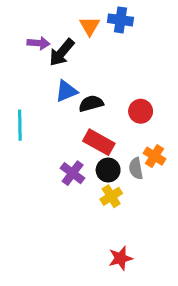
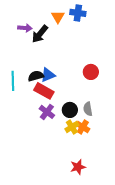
blue triangle: (66, 91) -> (48, 75), moved
black semicircle: (91, 103) -> (36, 76), moved
red rectangle: (99, 142) -> (44, 91), moved
orange cross: (155, 156) -> (83, 127), moved

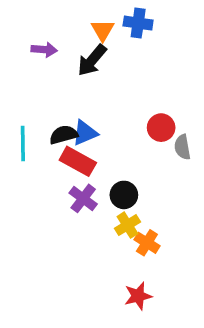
black arrow: (40, 34) -> (92, 60), moved
gray semicircle: (88, 109) -> (182, 147), moved
orange cross: (83, 127) -> (147, 243), moved

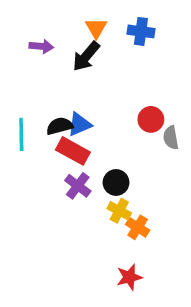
blue cross: (138, 23) -> (141, 31), moved
yellow cross: (127, 225) -> (119, 211), turned -30

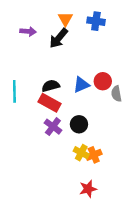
blue triangle: (79, 124) -> (81, 85), moved
black semicircle: (60, 126) -> (51, 86), moved
yellow cross: (119, 211) -> (81, 153), moved
orange cross: (138, 227) -> (94, 155), turned 35

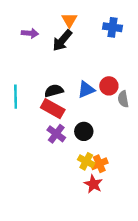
blue cross: (96, 21) -> (113, 27), moved
red star: (88, 189) -> (93, 184), moved, turned -30

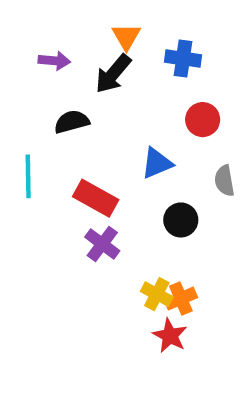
blue cross: (113, 27) -> (183, 58), moved
red circle: (109, 86) -> (203, 120), moved
black semicircle: (54, 91) -> (72, 122), moved
black circle: (84, 131) -> (181, 220), moved

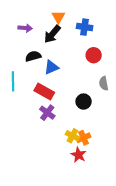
blue triangle: (157, 163) -> (51, 67), moved

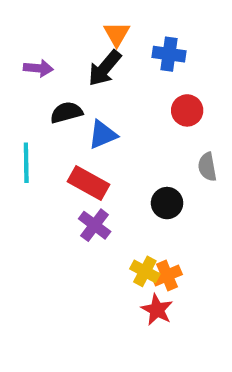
purple arrow: (25, 28) -> (38, 68), moved

